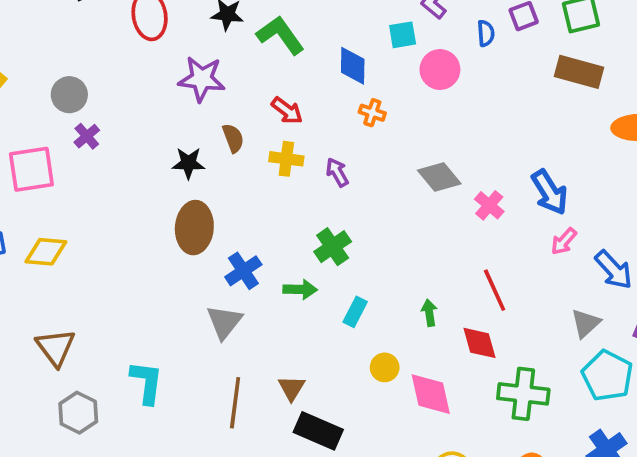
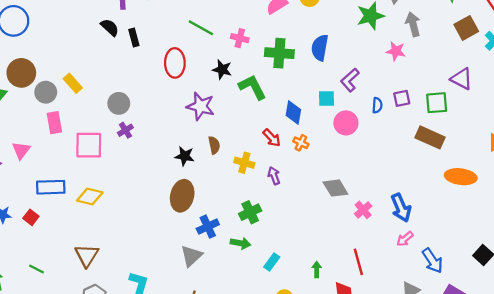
red arrow: (287, 111) -> (272, 138), moved
green cross: (333, 247) -> (250, 212), moved

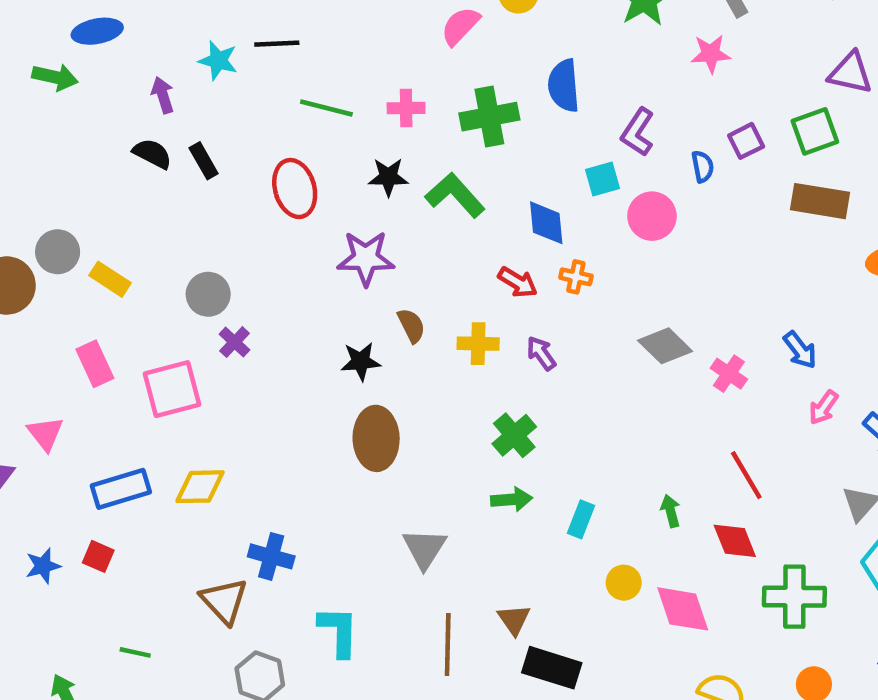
gray circle: (46, 92) -> (58, 252), moved
blue arrow: (401, 208) -> (800, 350), size x0.7
blue cross: (208, 227) -> (271, 556), moved, turned -35

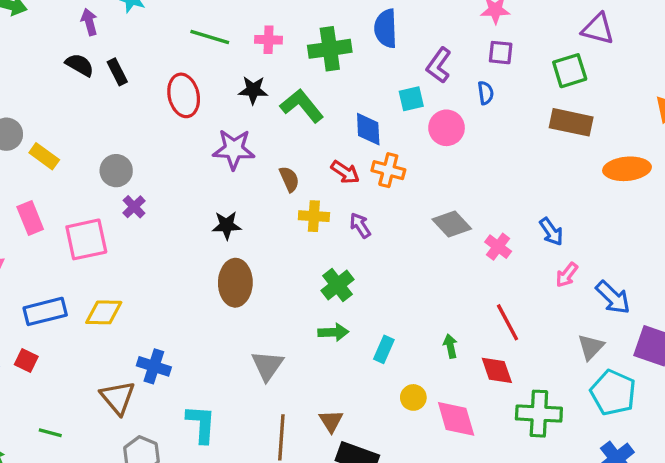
purple square: (746, 141) -> (501, 53), moved, turned 30
orange cross: (576, 277) -> (388, 170), size x1.4
brown semicircle: (411, 325) -> (289, 179), moved

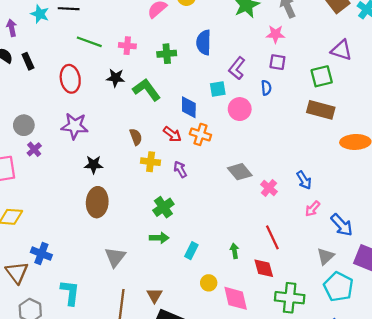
green cross: (330, 49) -> (167, 54), size x0.7
purple star: (234, 149) -> (75, 126), moved

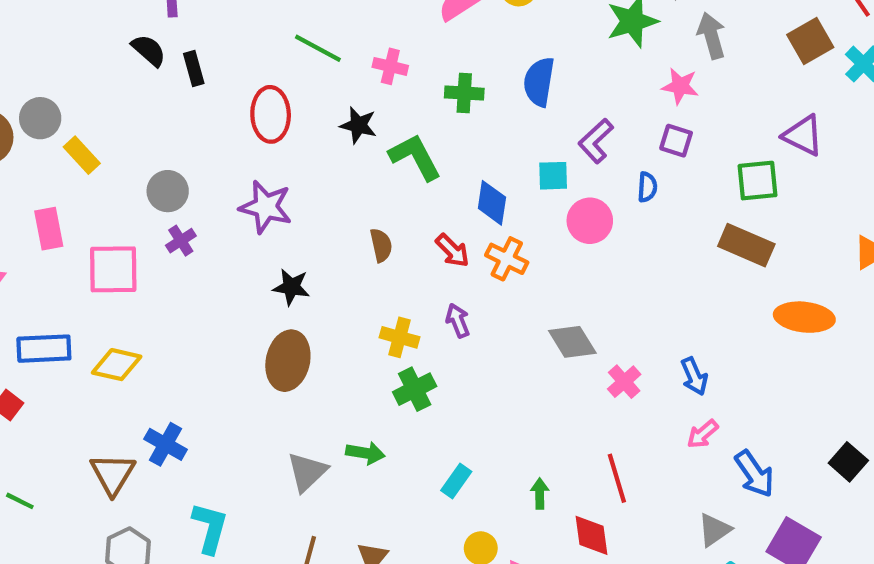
yellow cross: (151, 162) -> (399, 337), moved
green arrow: (159, 238) -> (365, 453), moved

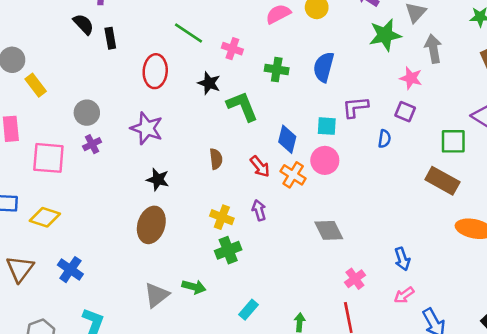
purple L-shape: (596, 141) -> (355, 107), turned 32
pink circle: (590, 221) -> (325, 160), moved
pink cross: (624, 382) -> (355, 279), moved
brown triangle: (113, 474) -> (20, 269), moved

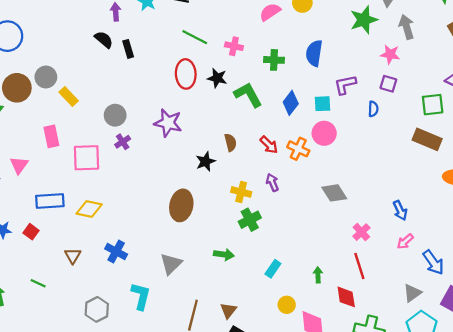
red ellipse: (155, 71) -> (186, 74), moved
blue diamond: (287, 139) -> (291, 103), moved, turned 30
black star: (158, 179) -> (205, 161), moved, turned -30
brown triangle: (20, 269) -> (73, 256), size x0.7
gray triangle: (156, 295) -> (171, 264), moved

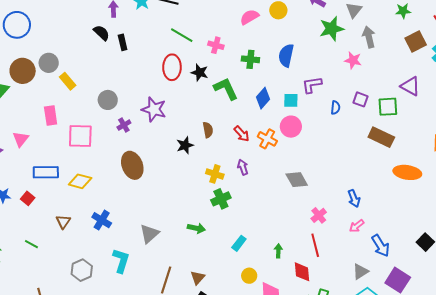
purple square: (388, 84) -> (361, 99), moved
purple cross: (123, 142) -> (124, 125), moved
brown ellipse: (181, 205) -> (132, 165), moved, turned -36

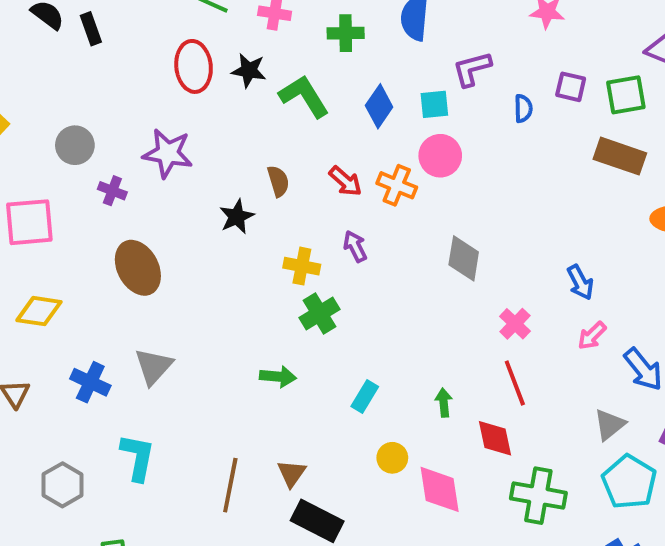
purple cross: (124, 125) -> (112, 191), turned -32
gray diamond: (297, 180) -> (464, 258), turned 45
gray triangle: (149, 234) -> (154, 367), moved

